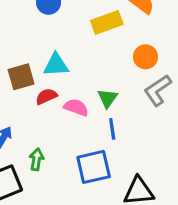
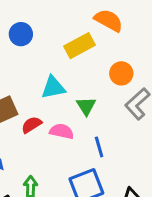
cyan triangle: (56, 65) -> (53, 87), moved
green triangle: (108, 98) -> (86, 106), moved

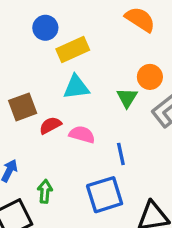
yellow rectangle: (80, 46) -> (73, 49), moved
green triangle: (86, 106) -> (127, 98), moved

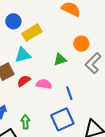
cyan triangle: (76, 87) -> (23, 55), moved
green triangle: (127, 98) -> (60, 59), moved, turned 48

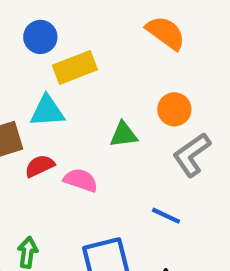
blue line: (69, 93) -> (166, 216), moved, turned -56

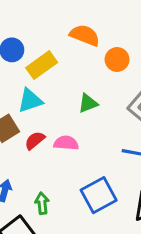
orange semicircle: (166, 33) -> (85, 35), moved
orange circle: (174, 109) -> (117, 59), moved

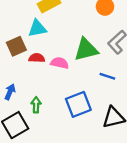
green triangle: (88, 103) -> (86, 50), moved, size x1.6
red semicircle: (35, 140) -> (37, 58), turned 35

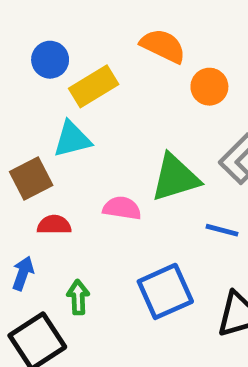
red semicircle: (37, 58) -> (54, 225), moved

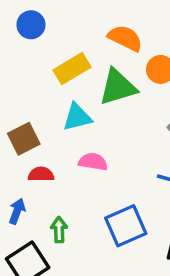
blue circle: (50, 60) -> (31, 25), moved
cyan triangle: (72, 139) -> (77, 117), moved
green triangle: (175, 178) -> (118, 87), moved

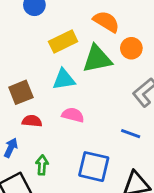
blue square: (126, 226) -> (94, 167), turned 32

